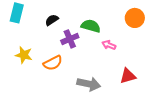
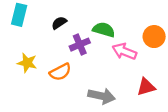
orange circle: (135, 18) -> (154, 37), moved
pink arrow: (109, 45) -> (124, 51), size x1.5

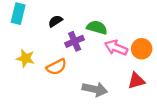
orange circle: (154, 37) -> (142, 49), moved

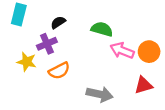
purple cross: (75, 41) -> (47, 44), moved

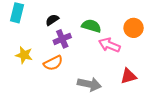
purple cross: (47, 44) -> (62, 39), moved
orange circle: (149, 52) -> (134, 28), moved

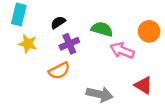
yellow star: (24, 55) -> (28, 44), moved
red triangle: (128, 76) -> (143, 85), turned 48

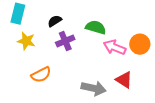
orange circle: (149, 31) -> (140, 44), moved
orange semicircle: (59, 71) -> (41, 75), moved
red triangle: (143, 85) -> (124, 80), moved

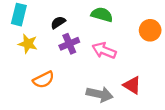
green semicircle: (96, 27) -> (102, 15), moved
orange circle: (140, 44) -> (150, 30), moved
pink arrow: (115, 47) -> (104, 50), moved

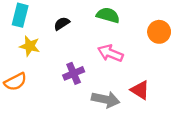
purple cross: (69, 44) -> (74, 73), moved
orange semicircle: (44, 80) -> (15, 82), moved

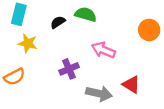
green semicircle: (108, 15) -> (86, 14), moved

